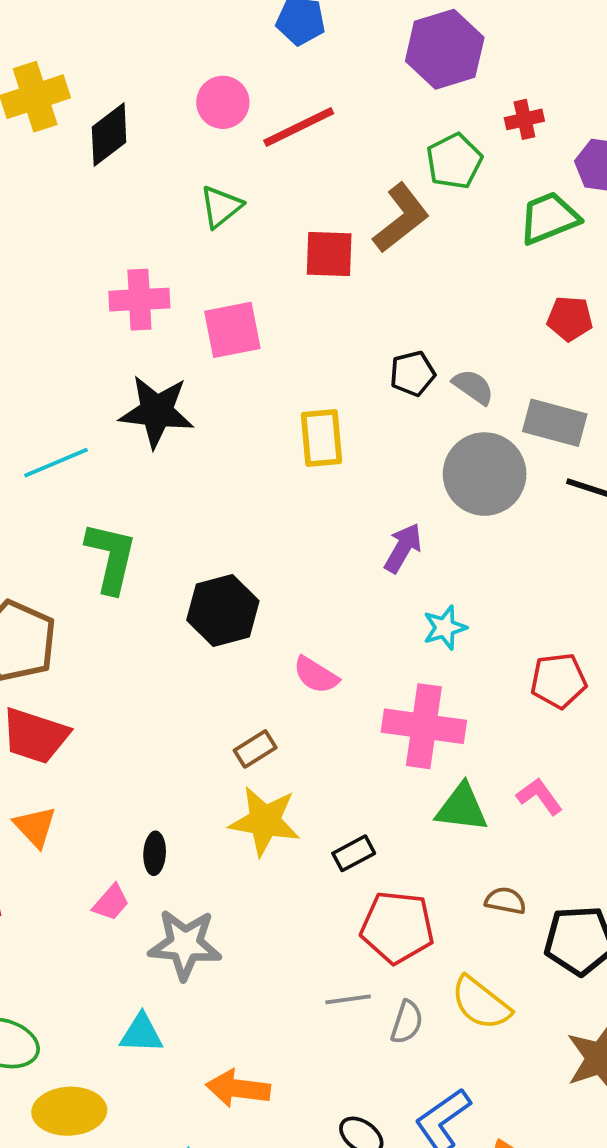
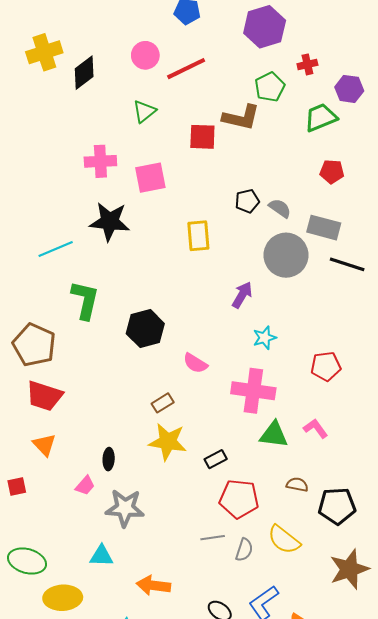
brown L-shape: (401, 218) -> (241, 117), turned 51

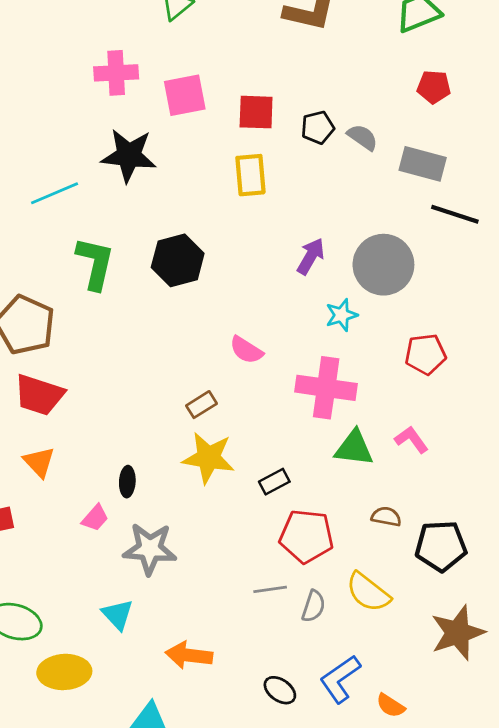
red square: (202, 137) -> (256, 112), moved
gray circle: (286, 255) -> (383, 265), moved
black hexagon: (145, 329) -> (178, 260), moved
cyan triangle: (101, 556) -> (118, 615), turned 45

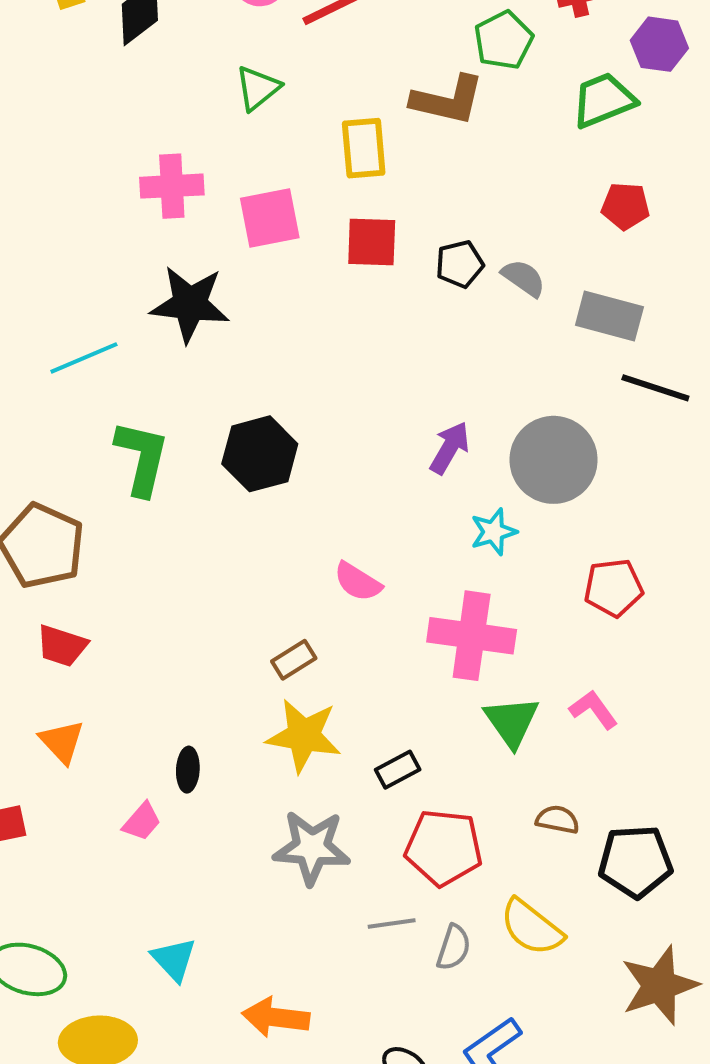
yellow rectangle: (250, 175) -> (364, 148), moved
red trapezoid: (39, 395) -> (62, 646), size x0.7
green triangle: (354, 448) -> (512, 722), turned 48
gray star: (150, 549) -> (312, 848), moved

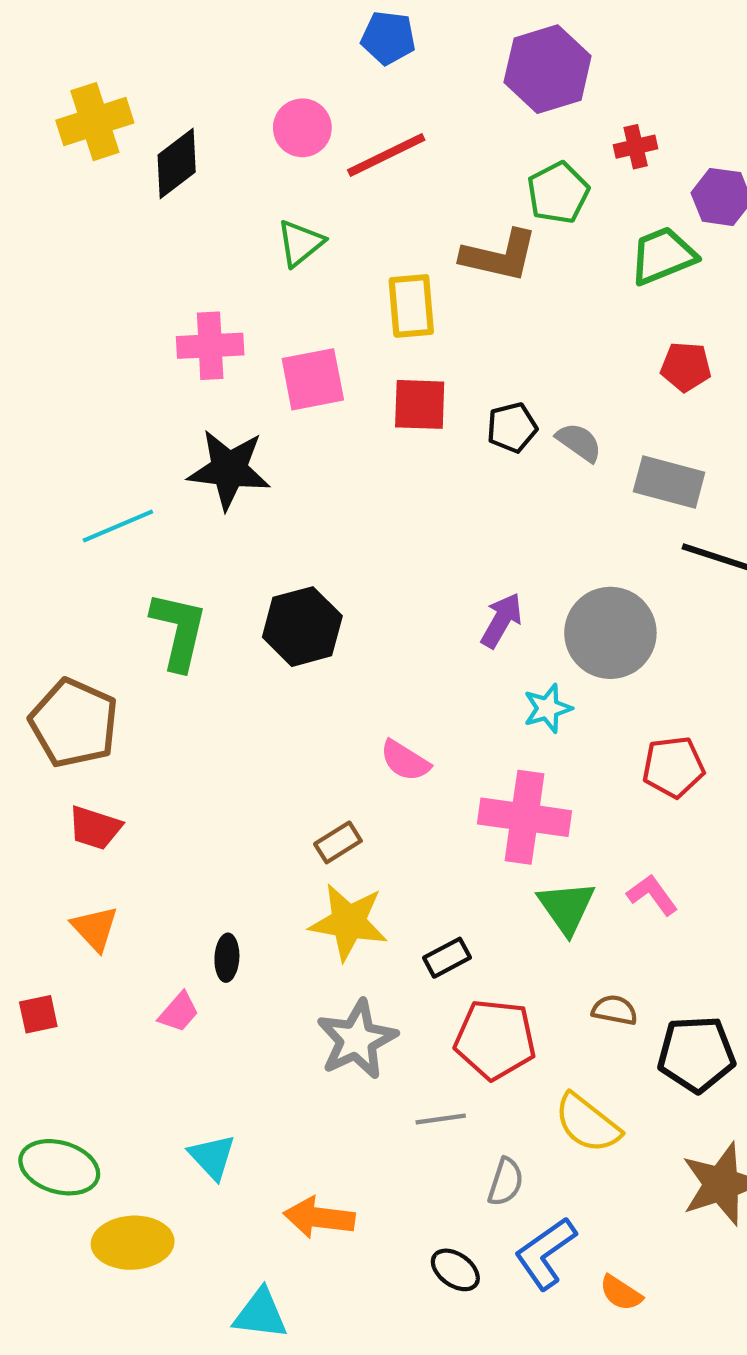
gray star: (312, 848) -> (357, 1039), turned -30
gray semicircle: (454, 947) -> (506, 1182), moved

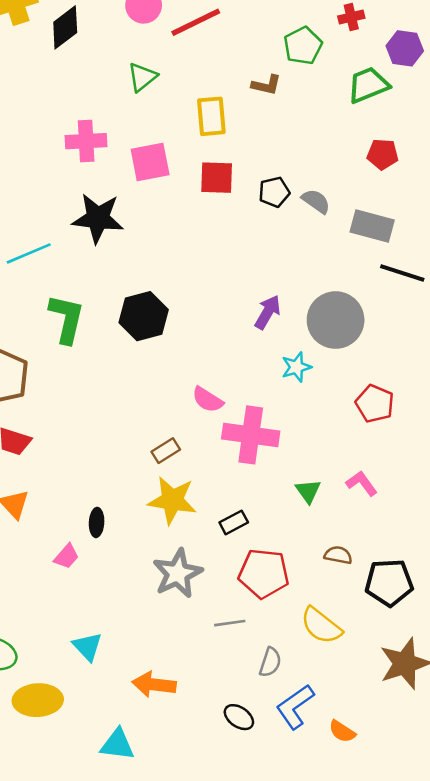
brown L-shape: (499, 256) -> (266, 85), size x0.6
red pentagon: (673, 767) -> (375, 404), turned 30
pink cross: (524, 817) -> (251, 435), moved
green triangle: (566, 907) -> (308, 491), size x0.7

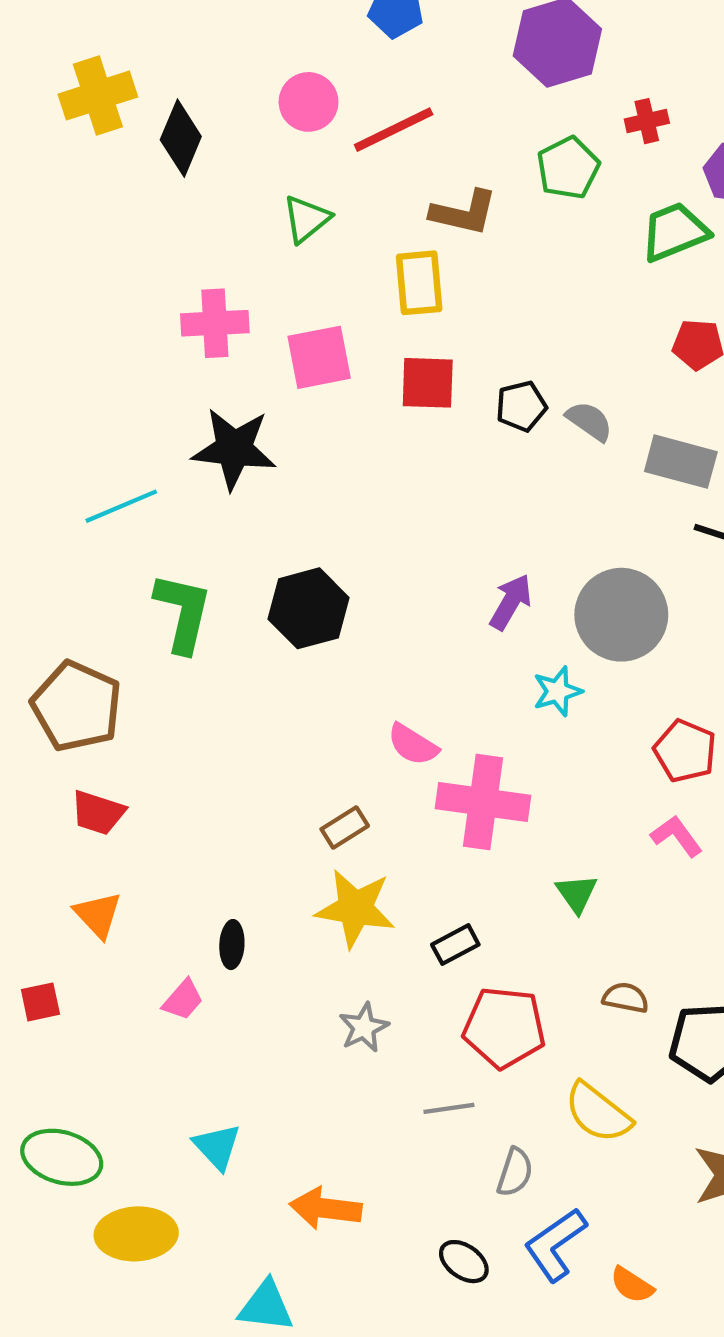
black diamond: (65, 27) -> (181, 138), turned -30
brown L-shape: (266, 85) -> (464, 213), moved, size x1.4
pink L-shape: (362, 483) -> (677, 836), moved
gray star: (178, 573) -> (364, 1028), size x0.6

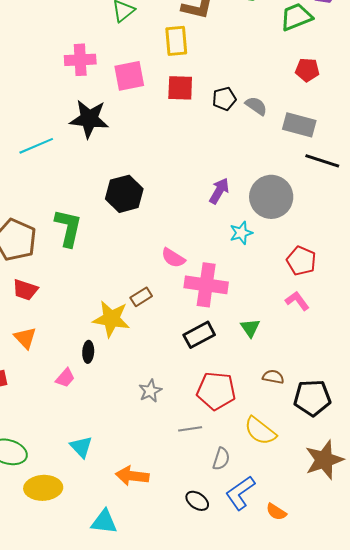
green L-shape: (183, 613) -> (68, 228), moved
yellow star: (355, 908) -> (111, 319), moved
black rectangle: (455, 945) -> (199, 335), moved, size x1.4

